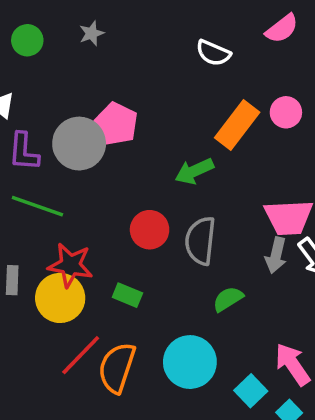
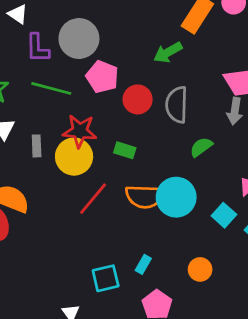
pink pentagon: (116, 124) -> (102, 77), moved
orange semicircle: (117, 368) -> (145, 196), moved, turned -102

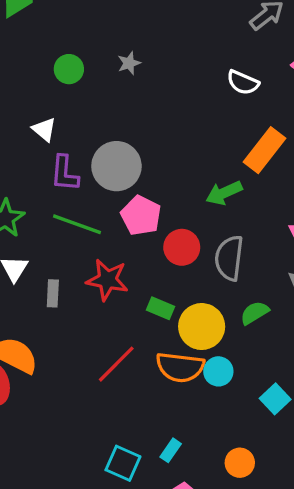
yellow circle: (74, 157) -> (202, 327), moved
cyan circle: (176, 197) -> (218, 371), size x0.6
cyan square: (106, 278) -> (123, 463), turned 32

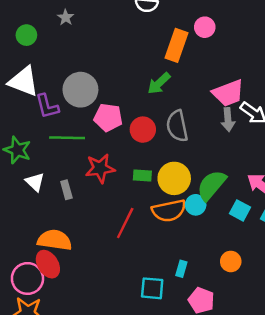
white triangle: (44, 130) -> (24, 81), size x1.8
green semicircle: (255, 313) -> (212, 185), moved, size x1.6

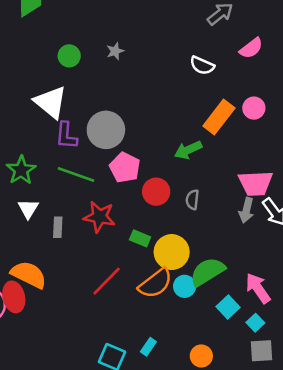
gray semicircle: (177, 126) -> (192, 200), size x0.6
orange semicircle: (169, 211) -> (155, 283), turned -44

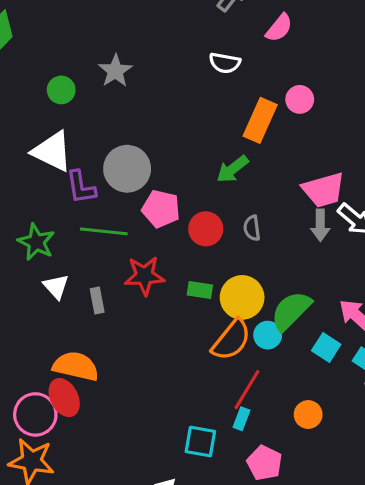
gray star: (115, 51) -> (115, 71), size x1.5
red line: (107, 281) -> (247, 390), moved

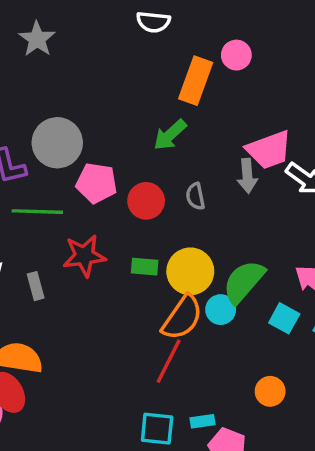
gray arrow: (320, 225) -> (247, 176), moved
red line: (247, 390) -> (169, 361), moved
cyan rectangle: (242, 419) -> (202, 421), moved, turned 65

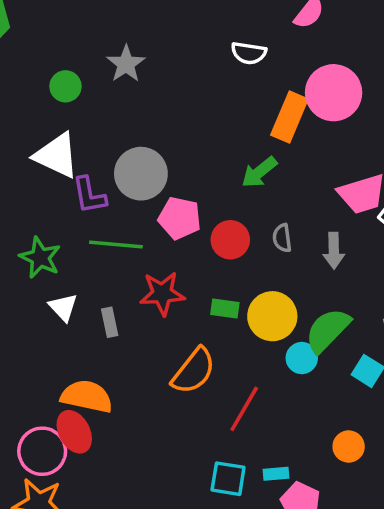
pink circle: (236, 55) -> (334, 93), size x1.8
gray arrow: (247, 176) -> (334, 251), moved
orange semicircle: (182, 318) -> (194, 371), moved

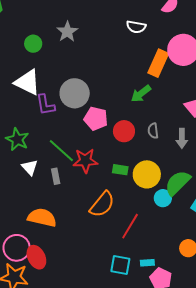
green line: (116, 244) -> (61, 151), moved, turned 36
red ellipse: (74, 432) -> (36, 257), moved

